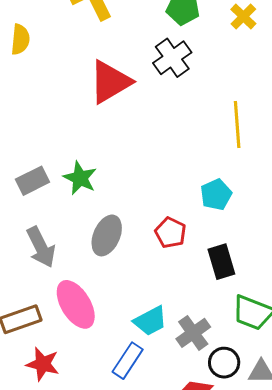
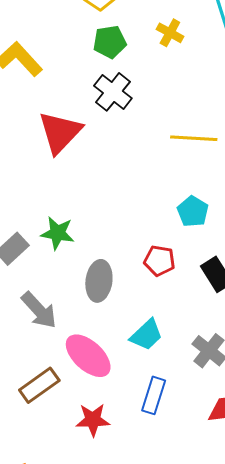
yellow line: (237, 125) -> (194, 138), turned -66
cyan trapezoid: (150, 321) -> (147, 335), moved
red star: (43, 364) -> (93, 420), moved

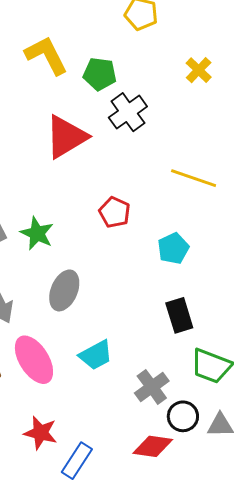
green pentagon: (110, 42) -> (100, 74), moved
red pentagon: (159, 261) -> (115, 212), moved
blue rectangle: (154, 395) -> (77, 461), moved
red star: (93, 420) -> (41, 433), moved

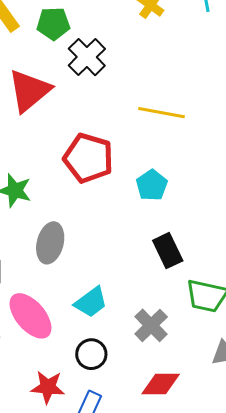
red pentagon: (115, 212) -> (88, 158), size x1.6
black circle: (183, 416) -> (91, 354), moved

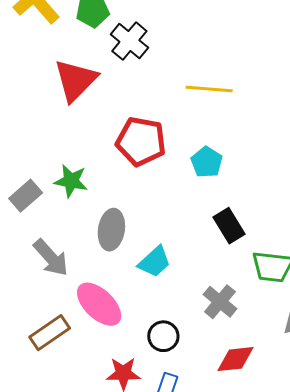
cyan trapezoid: (91, 302) -> (155, 262), moved

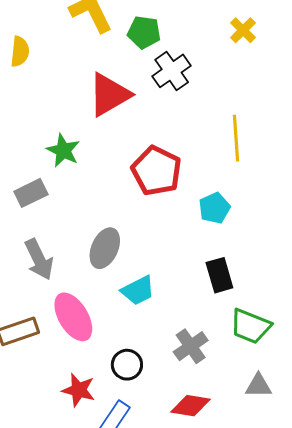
yellow line: (209, 89) -> (236, 138), turned 66
green star: (71, 181) -> (63, 150), moved

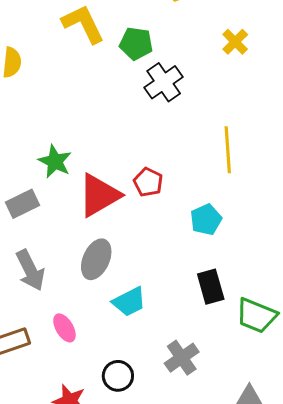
red triangle: (109, 95) -> (99, 195), moved
red pentagon: (156, 171) -> (148, 182), size x0.6
pink ellipse: (73, 317) -> (64, 328), size x0.6
green trapezoid: (250, 326) -> (256, 316), moved

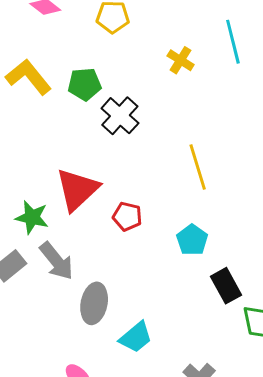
red triangle: (99, 195) -> (77, 189), moved
gray arrow: (30, 270) -> (57, 261), moved
black rectangle: (211, 287) -> (226, 286), moved

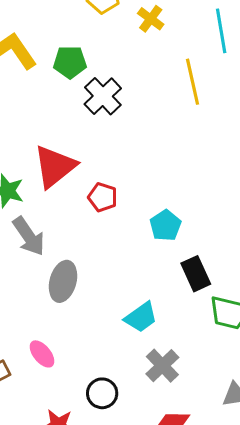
yellow cross: (181, 60) -> (151, 19), moved
yellow line: (198, 167) -> (192, 82), moved
cyan trapezoid: (136, 337) -> (141, 317), moved

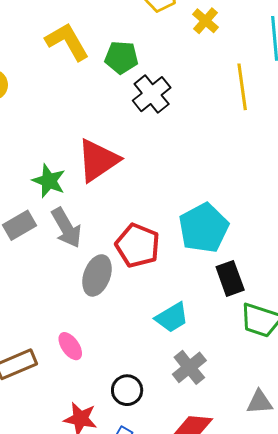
red pentagon: (103, 197) -> (138, 246), moved, size x1.5
cyan pentagon: (165, 225) -> (204, 228), size x1.6

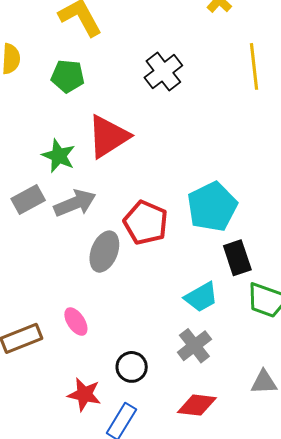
green pentagon: (121, 57) -> (68, 76), moved
gray arrow: (66, 228) -> (75, 203), turned -84
cyan trapezoid: (172, 317) -> (201, 297), moved

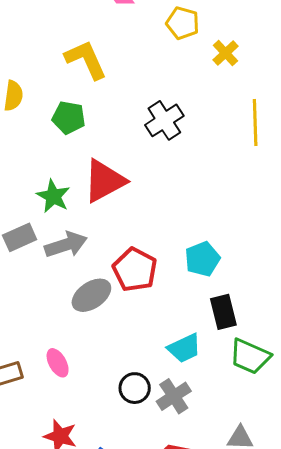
cyan pentagon: (212, 207) -> (202, 259), size x0.7
gray ellipse: (104, 252) -> (91, 295), turned 30
black circle: (132, 367) -> (135, 388), moved

